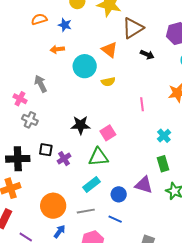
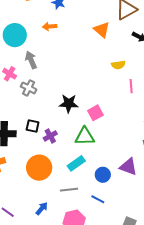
cyan circle: (85, 66) -> (15, 35), moved
yellow semicircle: (108, 82) -> (118, 65), moved
gray cross: (30, 120) -> (29, 88), moved
orange circle: (53, 206) -> (39, 168), moved

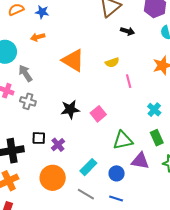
orange triangle: (102, 30) -> (73, 60), moved, size x1.4
green triangle: (85, 136) -> (123, 140), moved
gray line: (69, 190) -> (86, 194), turned 48

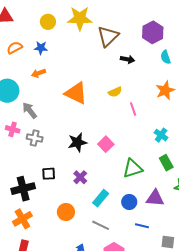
purple cross: (58, 145) -> (80, 177), moved
purple triangle: (140, 161) -> (155, 198), moved
orange circle: (53, 178) -> (66, 212), size x0.7
blue line: (116, 198) -> (142, 226), moved

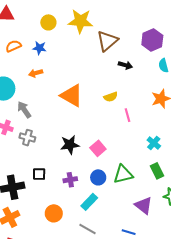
purple cross: (80, 177) -> (70, 180), turned 32
purple triangle: (155, 198) -> (143, 206), turned 30
blue circle: (129, 202) -> (98, 177), moved

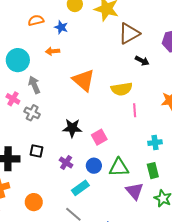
yellow semicircle: (111, 97) -> (122, 89), size x1.5
cyan cross: (154, 143) -> (155, 143), turned 32
purple cross: (70, 180) -> (66, 162), turned 32
purple triangle: (143, 206) -> (135, 191), moved
orange circle: (54, 213) -> (34, 202), moved

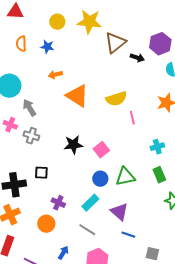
orange semicircle: (36, 20) -> (21, 44), turned -70
orange arrow: (53, 51) -> (55, 75), moved
black arrow: (142, 61) -> (137, 58), moved
purple cross: (66, 162) -> (58, 203), moved
purple triangle: (135, 191) -> (119, 212), moved

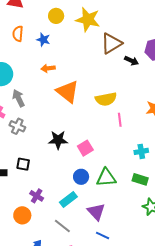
green rectangle: (159, 175) -> (140, 179), turned -56

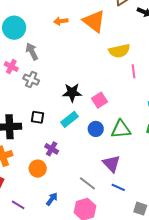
orange triangle: (68, 92) -> (94, 21), moved
cyan rectangle: (68, 199) -> (70, 119), moved
gray line: (62, 226) -> (87, 183), moved

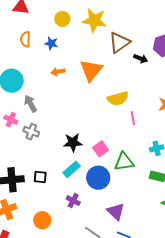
orange triangle: (94, 21) -> (91, 70), turned 35
black square: (38, 117) -> (40, 177), moved
blue circle: (96, 129) -> (98, 178), size x1.5
green triangle: (121, 129) -> (124, 162), moved
purple cross: (52, 149) -> (73, 201), moved

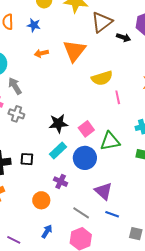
orange circle: (42, 220) -> (41, 200), moved

